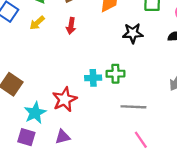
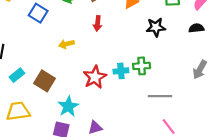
yellow arrow: (37, 23) -> (66, 44), moved, turned 32
red star: (65, 99) -> (95, 77), moved

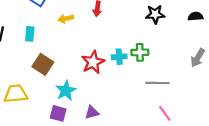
yellow arrow: (66, 44) -> (66, 19), moved
cyan rectangle: (17, 75) -> (30, 34), moved, turned -48

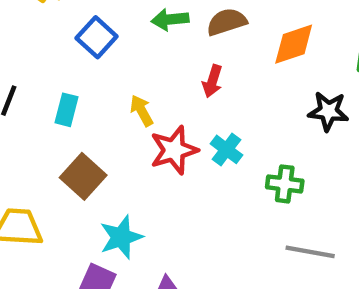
yellow arrow: (66, 19) -> (142, 111), moved, turned 64
cyan cross: (119, 57) -> (226, 149), moved, turned 32
red star: (93, 62) -> (174, 150), moved

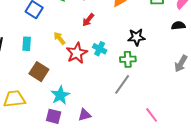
red arrow: (212, 81) -> (88, 20), turned 32
black star: (328, 111) -> (136, 37), moved
gray line: (310, 252) -> (122, 84), moved, turned -55

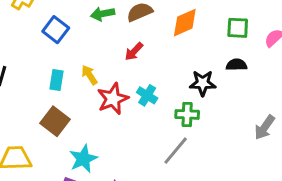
black semicircle: (178, 26) -> (237, 65), moved
cyan rectangle: (27, 44) -> (56, 80), moved

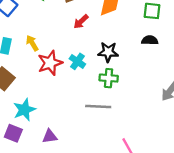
red arrow: (134, 51) -> (81, 22), moved
black star: (203, 83) -> (108, 52), moved
gray line: (176, 151) -> (98, 106), turned 50

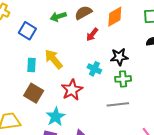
yellow arrow: (32, 43) -> (54, 59), size x1.5
red star: (50, 63) -> (72, 90), moved

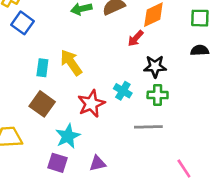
blue square: (27, 31) -> (23, 23), moved
red arrow: (92, 35) -> (136, 38), moved
cyan cross: (94, 69) -> (123, 91), moved

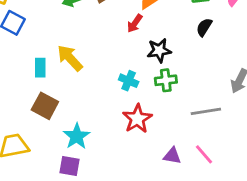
black semicircle: (200, 50) -> (204, 27), turned -48
red star: (91, 104) -> (137, 119), moved
gray line: (148, 127) -> (206, 111), moved
purple triangle: (98, 163) -> (172, 156), moved, turned 30

